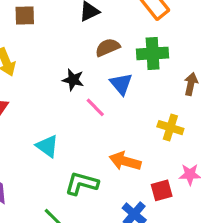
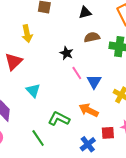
blue triangle: (121, 84) -> (94, 82), moved
cyan triangle: (47, 146) -> (33, 90), moved

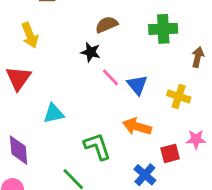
brown semicircle: (92, 37) -> (107, 25), moved
cyan triangle: (33, 90) -> (54, 113), turned -49
green L-shape: (59, 119) -> (97, 146), turned 55

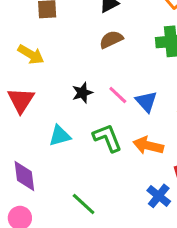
yellow arrow: (30, 35) -> (31, 54), turned -35
black star: (91, 52) -> (82, 93), moved, turned -30
green L-shape: (97, 146) -> (107, 138), moved

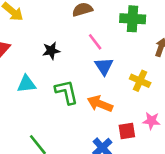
pink line: (118, 95) -> (95, 42), moved

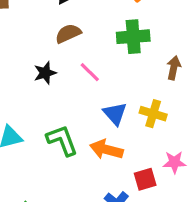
black star: (51, 51) -> (45, 73), moved
blue triangle: (104, 66) -> (115, 114), moved

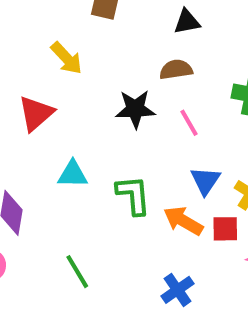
black star: (45, 73) -> (135, 109), size x1.4
red square: (145, 179) -> (225, 229), moved

